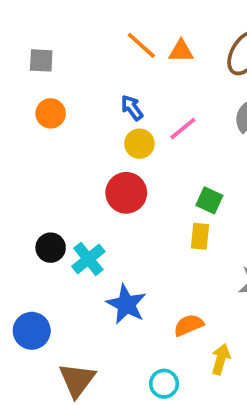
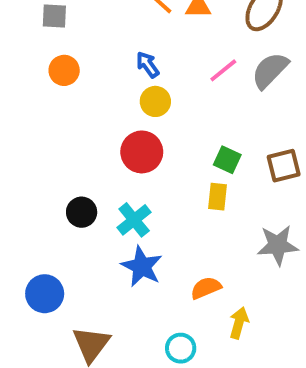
pink line: (183, 129) -> (223, 70), moved
black circle: (51, 248) -> (82, 212), moved
cyan cross: (88, 259) -> (134, 220), moved

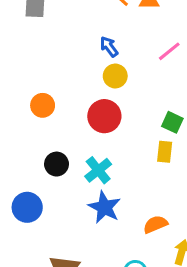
orange circle: (64, 70) -> (43, 105), moved
blue circle: (45, 294) -> (27, 207), moved

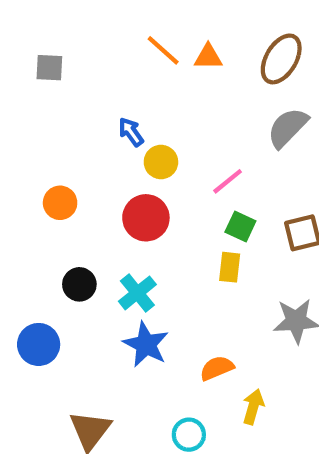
blue arrow: (109, 47) -> (131, 132), moved
pink line: (169, 51) -> (228, 181), moved

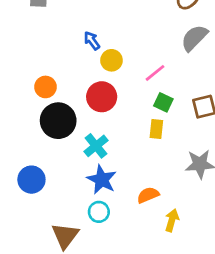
black circle: (79, 284) -> (58, 121), moved, size x1.6
cyan circle: (189, 435) -> (99, 212), moved

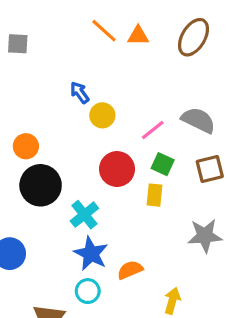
gray semicircle: (194, 38) -> (198, 120), moved, turned 72
red circle: (102, 97) -> (117, 169), moved
orange semicircle: (148, 195) -> (130, 270), moved

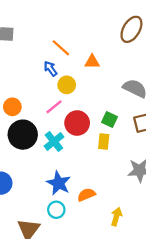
orange line: (104, 31) -> (61, 48), moved
orange triangle: (138, 36) -> (92, 62), moved
pink line: (153, 130) -> (54, 107), moved
cyan cross: (84, 215) -> (54, 142), moved

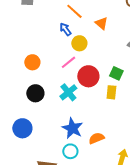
orange triangle: (92, 62) -> (101, 23), turned 40
black circle: (23, 135) -> (35, 93), moved, size x0.7

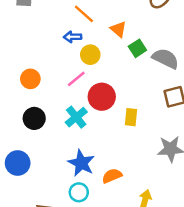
blue arrow: (65, 29) -> (72, 37), turned -56
green square: (116, 73) -> (137, 48), moved, turned 32

